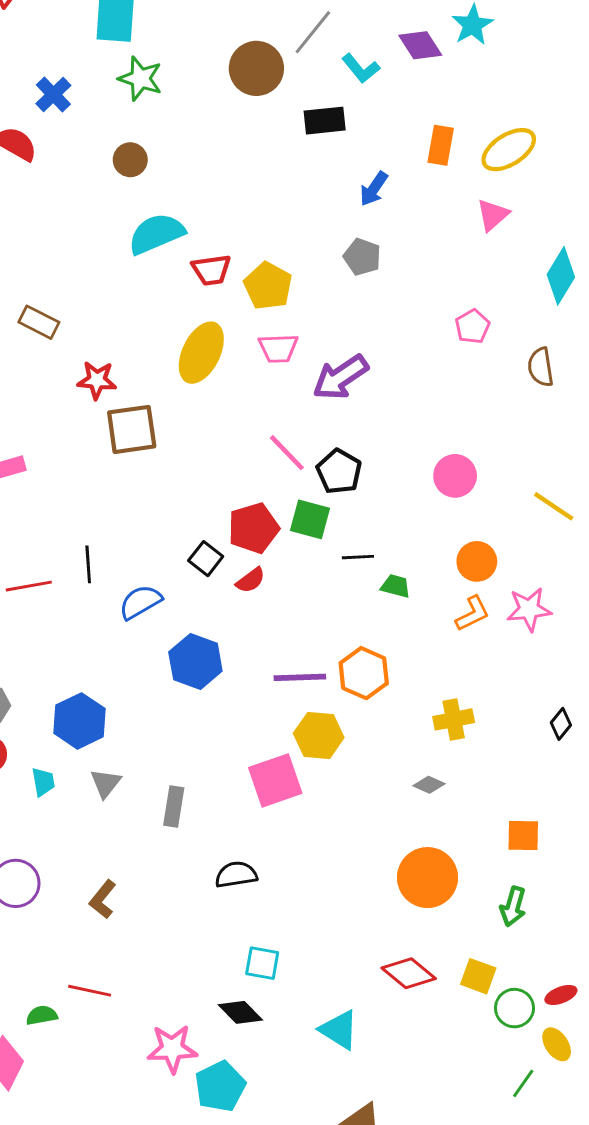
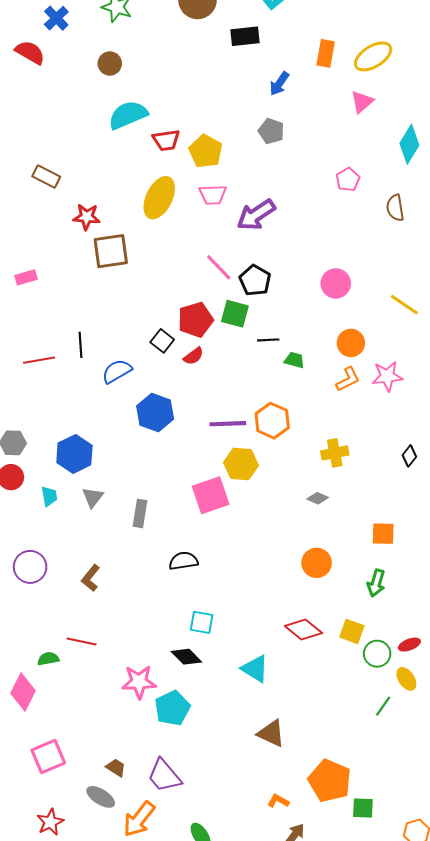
orange circle: (428, 878) -> (317, 563), size x0.7

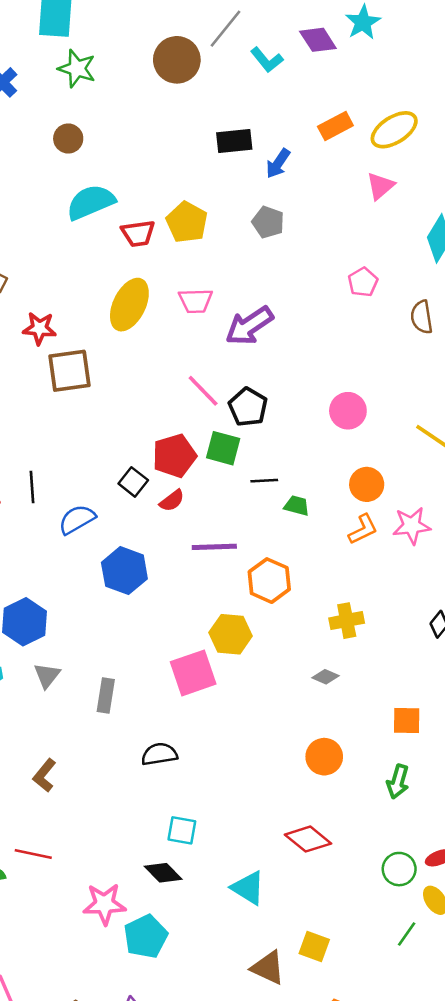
black rectangle: (245, 36) -> (234, 141), moved
orange rectangle: (326, 53) -> (335, 126), turned 52
yellow pentagon: (206, 151) -> (187, 222), moved
purple line: (228, 424) -> (214, 547), moved
yellow square: (352, 631) -> (314, 946), moved

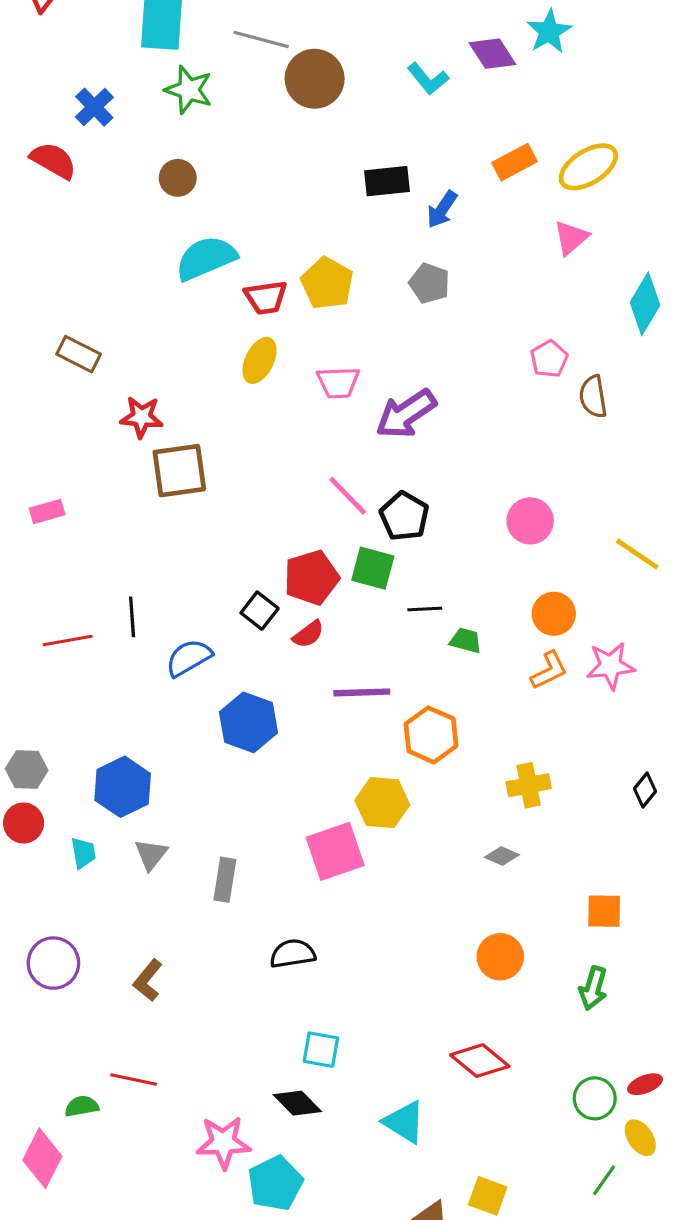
gray line: (226, 29) -> (261, 39), moved, turned 66
yellow ellipse: (129, 305) -> (260, 360), moved, size x0.7
brown semicircle: (422, 317) -> (593, 397), moved

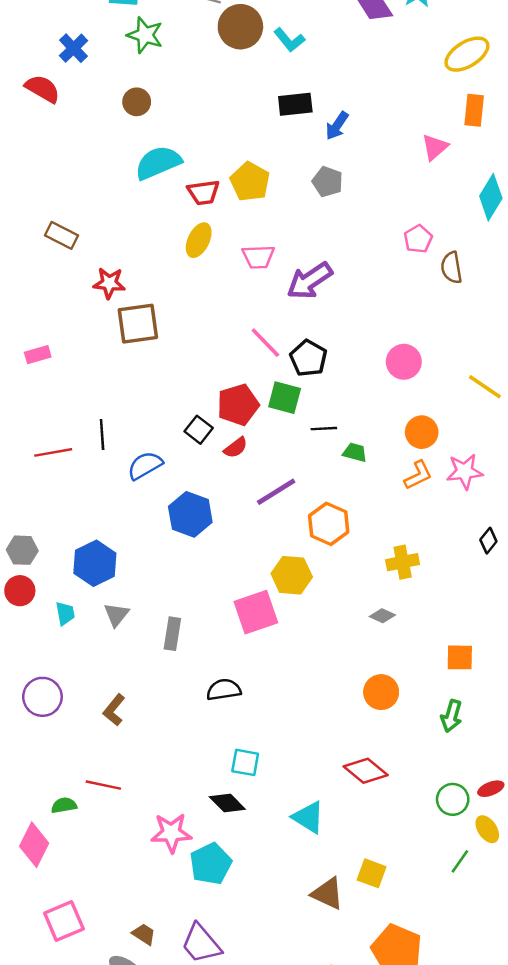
cyan L-shape: (428, 79) -> (289, 40), moved
orange rectangle: (514, 162) -> (474, 110), moved, turned -56
yellow ellipse: (588, 167) -> (467, 54), moved
purple line: (362, 692) -> (276, 492), turned -30
black diamond: (645, 790) -> (488, 541), moved

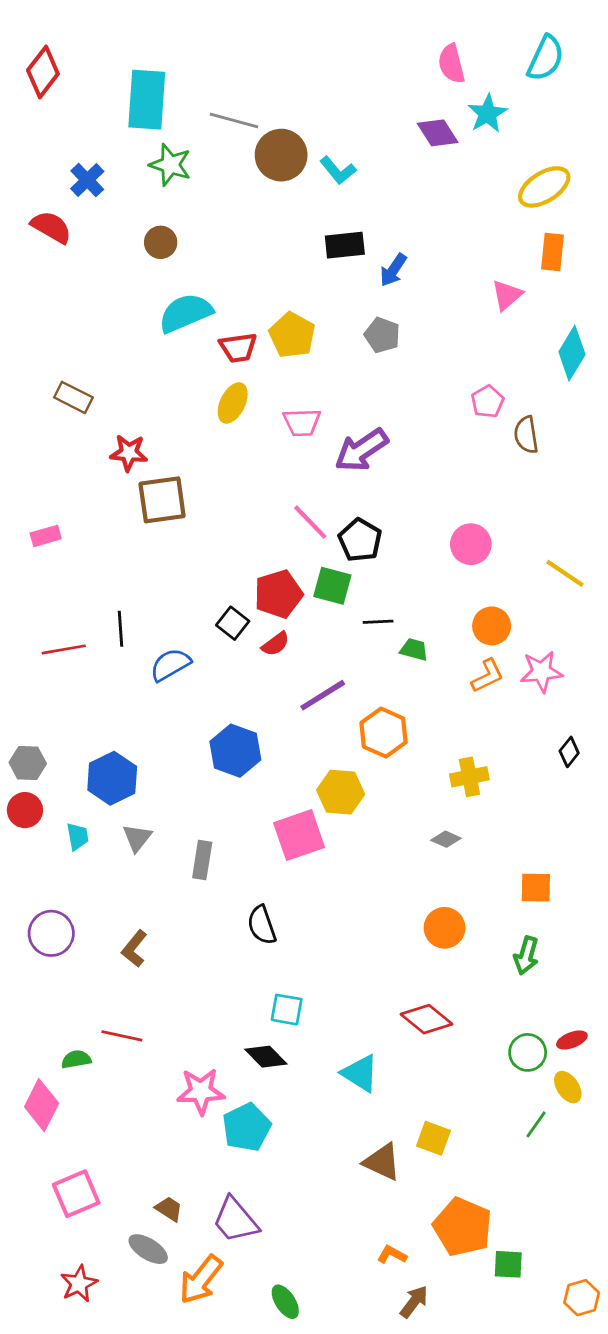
blue hexagon: (190, 514) -> (235, 751), moved
black semicircle: (224, 690) -> (262, 925), turned -100

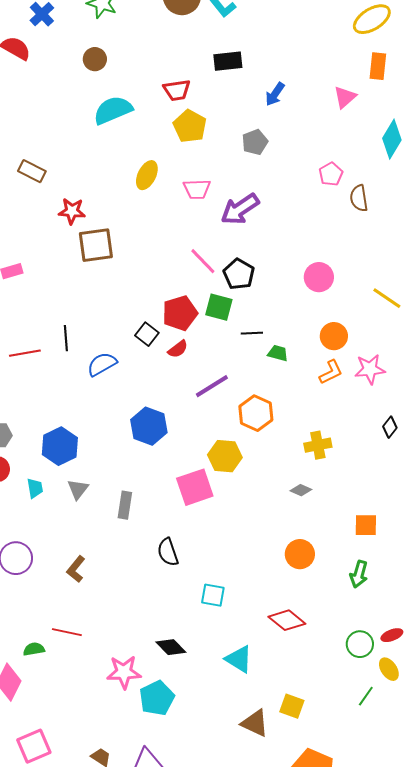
blue arrow: (393, 270) -> (275, 94), moved
gray pentagon: (382, 335) -> (255, 142), moved, turned 30
red trapezoid: (238, 348) -> (177, 90), moved
cyan square: (287, 1010) -> (213, 595), moved

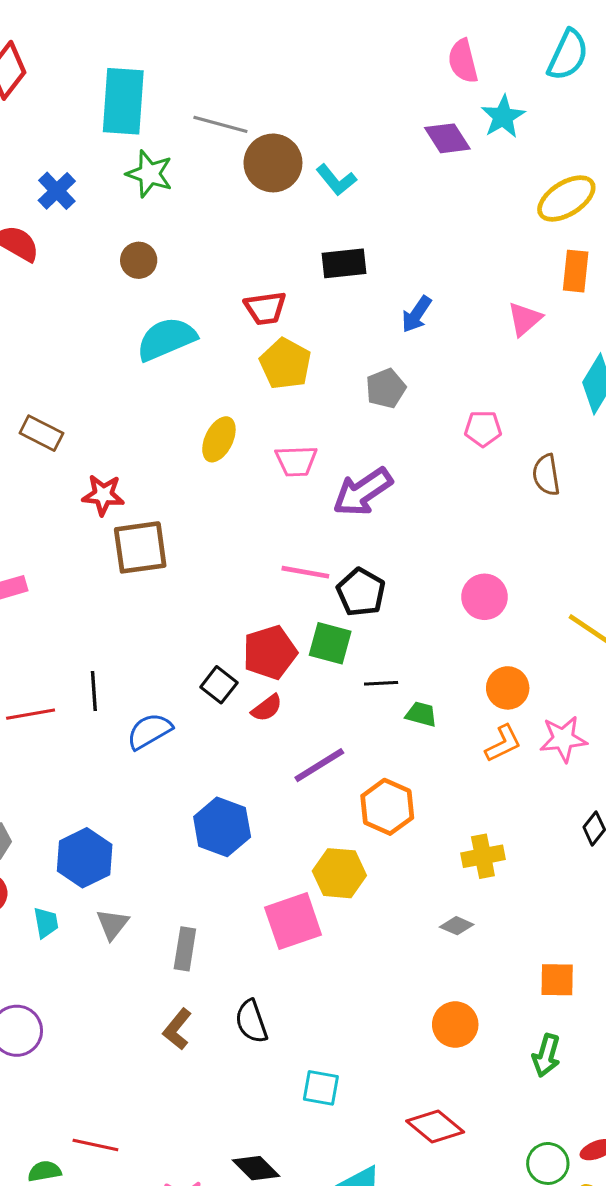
pink pentagon: (331, 174) -> (483, 429), moved, turned 30
pink line: (203, 261) -> (305, 572), turned -36
brown L-shape: (76, 569) -> (177, 1029), moved

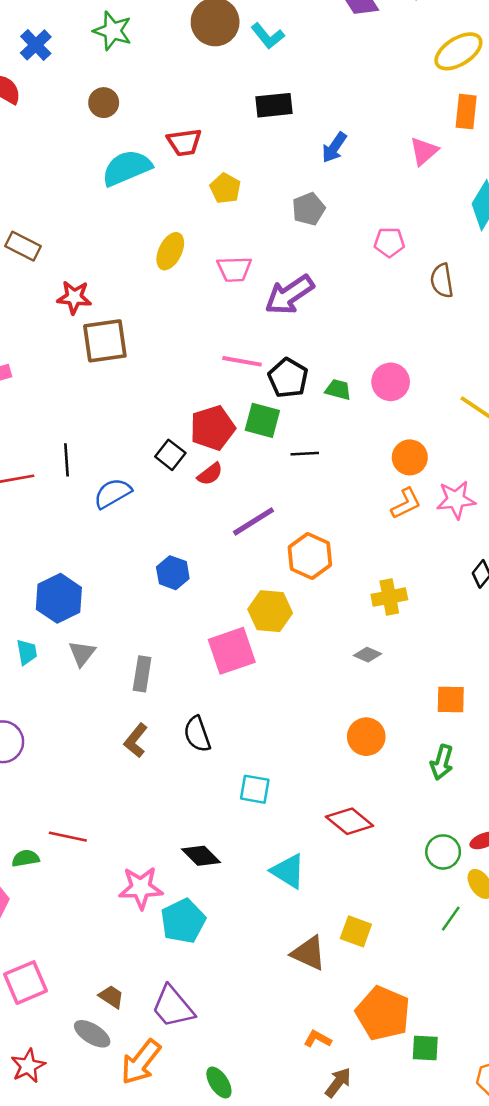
red trapezoid: (265, 308) -> (184, 142), moved
yellow pentagon: (285, 364) -> (225, 188), size x0.7
green trapezoid: (421, 714) -> (338, 390), moved
blue hexagon: (222, 827) -> (173, 573), size x0.7

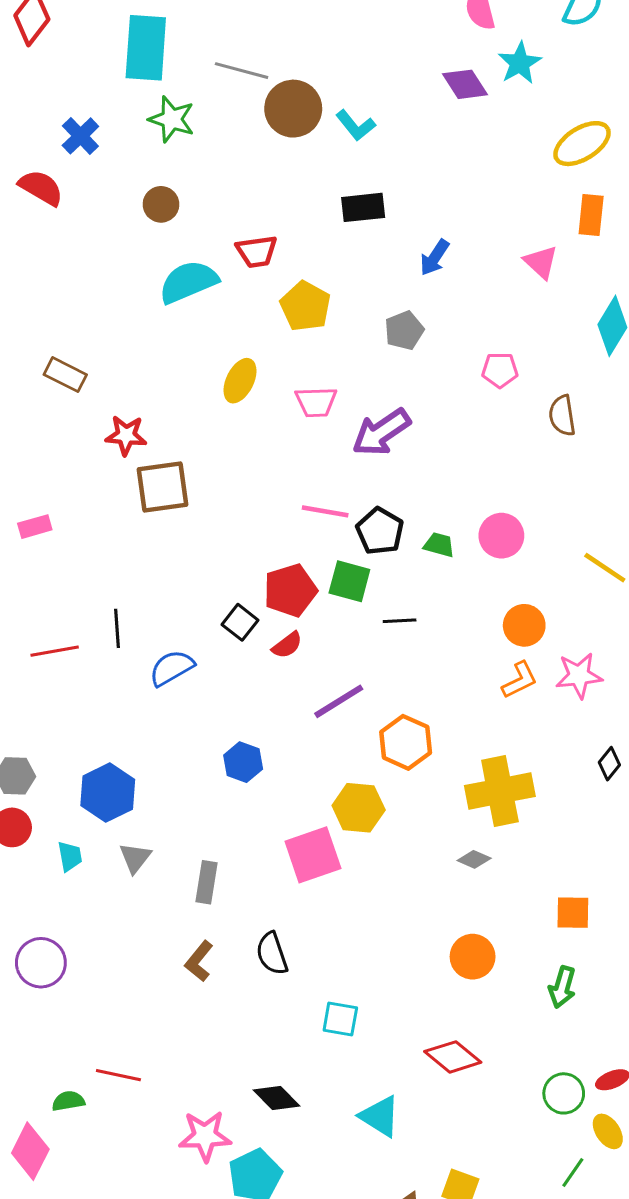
pink triangle: (424, 151) -> (541, 262), turned -36
yellow pentagon: (225, 188) -> (305, 306), size x1.4
yellow cross: (389, 597) -> (500, 791), size x1.6

